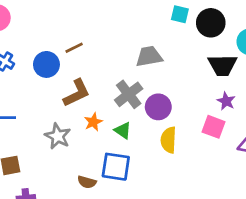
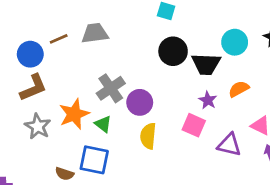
black circle: (211, 23) -> (173, 51), moved
gray trapezoid: (149, 56) -> (95, 33), moved
brown L-shape: (77, 93) -> (33, 88), moved
orange star: (93, 122) -> (74, 114), size x1.6

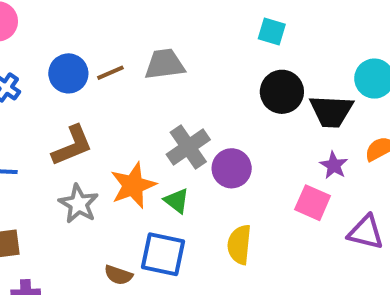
blue circle: (30, 54) -> (68, 73), moved
yellow semicircle: (148, 136) -> (239, 245), moved

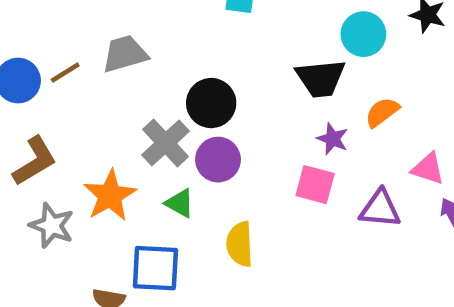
black circle: (282, 92) -> (211, 103), moved
green triangle: (177, 201) -> (180, 203), moved

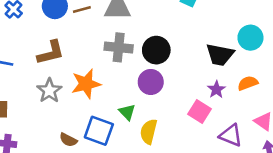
gray cross: (166, 143) -> (119, 47), moved, turned 32
green triangle: (180, 203) -> (127, 112), moved

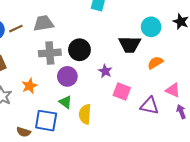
purple circle: (151, 82) -> (67, 76), moved
orange star: (86, 84) -> (30, 86), size x0.7
purple star: (216, 90) -> (105, 71), moved

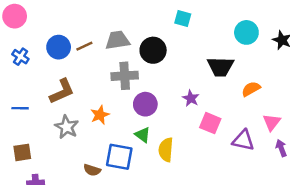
cyan circle: (151, 27) -> (246, 32), moved
black circle: (79, 50) -> (153, 50), moved
pink triangle: (173, 90) -> (272, 122), turned 42

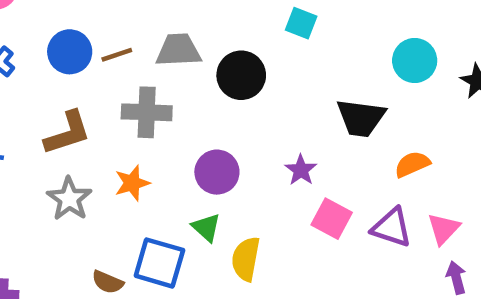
gray cross: (125, 76) -> (147, 112), moved
purple triangle: (243, 140) -> (392, 228), moved

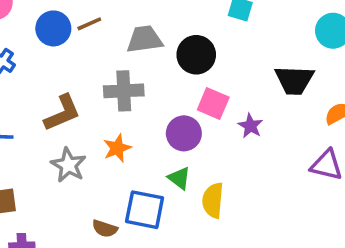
blue circle: (70, 52) -> (53, 28), moved
brown line: (117, 55) -> (89, 24), moved
pink square: (332, 219) -> (213, 104), moved

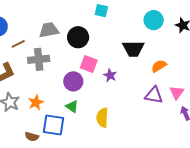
brown line: (89, 24) -> (18, 44), moved
orange star: (117, 148) -> (36, 102), moved
yellow semicircle: (213, 200) -> (102, 118), moved

